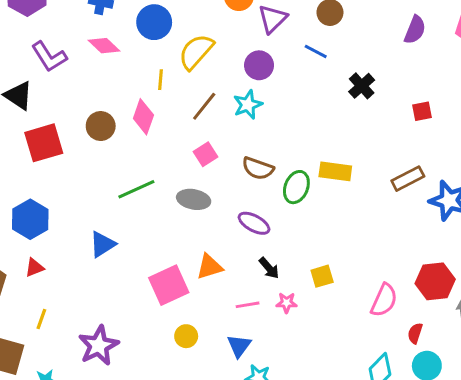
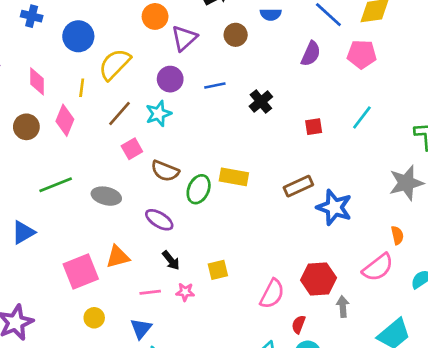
pink diamond: (104, 46) -> (37, 81), moved, turned 44
blue line: (316, 51) -> (215, 86), moved, turned -42
pink square: (205, 154) -> (132, 149), moved

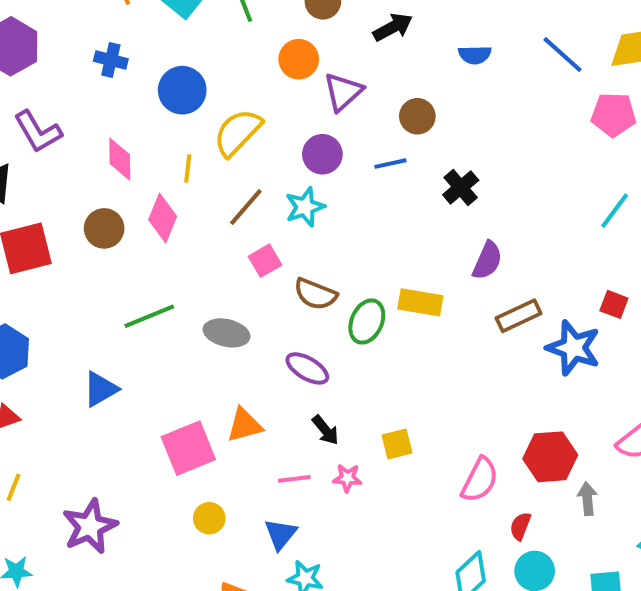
brown circle: (236, 35) -> (417, 116), moved
purple semicircle: (311, 54) -> (487, 261), moved
red square: (314, 127) -> (614, 304), moved, turned 30

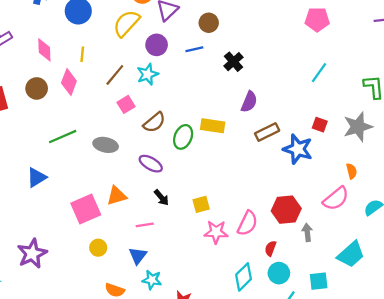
yellow semicircle: (238, 132) -> (126, 23), moved
brown semicircle: (315, 294) -> (154, 122), turned -60
pink star: (347, 478) -> (216, 232), moved, size x1.5

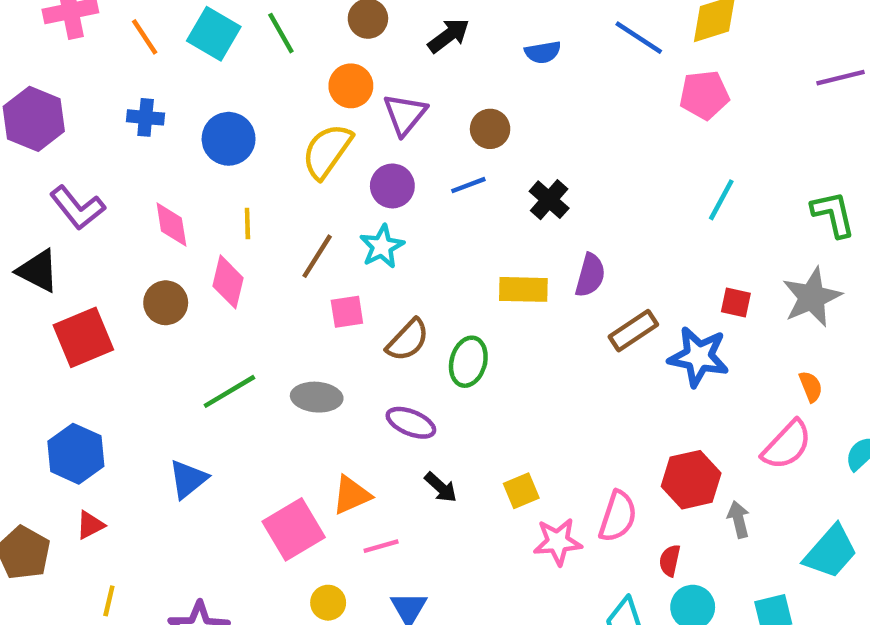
pink square: (126, 104) -> (347, 312), turned 30
yellow rectangle: (213, 126) -> (523, 289), moved
pink line: (145, 225) -> (381, 546), moved

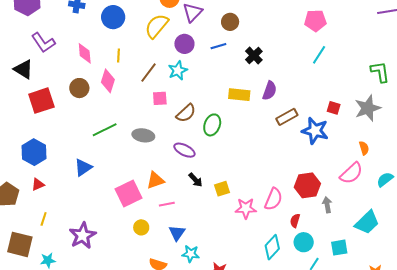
pink pentagon: (704, 95) -> (315, 21), moved
cyan line: (721, 200) -> (319, 55), moved
yellow square: (521, 491) -> (222, 189), moved

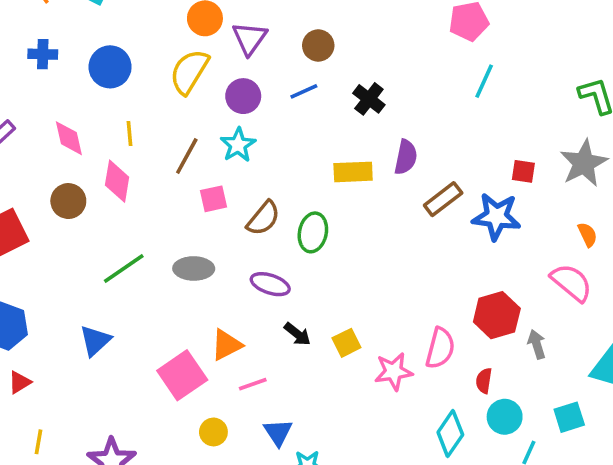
pink semicircle: (351, 173) -> (571, 282), turned -90

